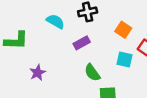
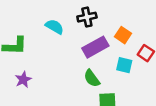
purple rectangle: (82, 43) -> (95, 47), moved, size x1.5
purple star: (38, 73) -> (23, 80), moved

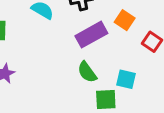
cyan square: (124, 65) -> (126, 79), moved

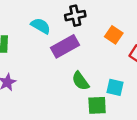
purple rectangle: (91, 35) -> (65, 46), moved

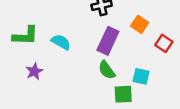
cyan semicircle: (41, 26) -> (61, 42), moved
purple rectangle: (65, 46) -> (108, 41), moved, turned -36

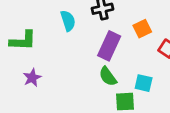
orange square: (140, 24) -> (142, 29), turned 30
cyan semicircle: (61, 42) -> (68, 21), moved, turned 42

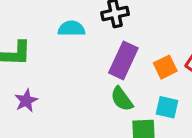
cyan semicircle: (68, 21) -> (71, 29), turned -72
orange square: (142, 29) -> (165, 67), moved

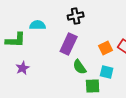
cyan semicircle: (71, 29) -> (38, 25), moved
purple rectangle: (123, 60) -> (69, 44), moved

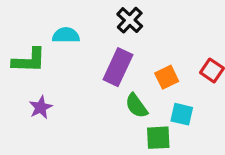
black cross: (76, 16) -> (130, 20), turned -35
orange square: (106, 48) -> (167, 77), moved

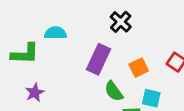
black cross: (130, 20) -> (121, 22), moved

